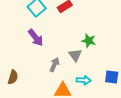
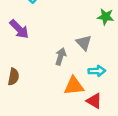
purple arrow: (36, 38) -> (19, 29), moved
green star: (89, 41) -> (106, 17), moved

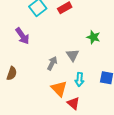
cyan arrow: (97, 71) -> (79, 80), turned 88
orange triangle: (74, 86) -> (59, 89), turned 42

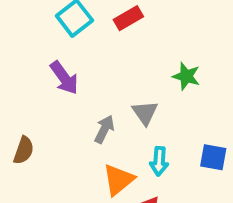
purple arrow: (22, 36) -> (64, 78), moved
orange triangle: (59, 89) -> (118, 180), turned 36

